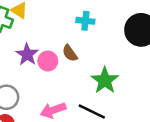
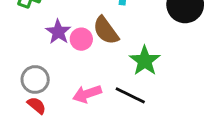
brown semicircle: (70, 53) -> (106, 30), size x1.5

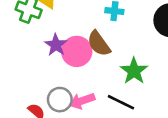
pink circle: (81, 39) -> (77, 51), size x1.5
gray circle: (35, 79) -> (60, 100), moved

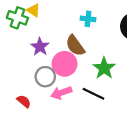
pink circle: (77, 51) -> (65, 64), moved
gray circle: (60, 100) -> (45, 77), moved

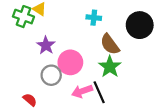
brown semicircle: (75, 46) -> (110, 44), moved
pink arrow: (61, 93) -> (82, 91), moved
black line: (93, 94) -> (99, 92), turned 40

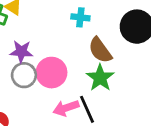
purple star: (46, 45) -> (21, 52), turned -30
gray circle: (51, 75) -> (24, 75), moved

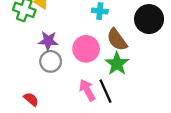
pink circle: (52, 73) -> (86, 49), moved
pink arrow: (66, 108) -> (87, 90), turned 80

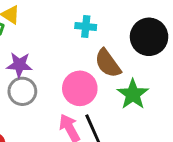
pink circle: (86, 49) -> (80, 88), moved
green star: (117, 64) -> (133, 94), moved

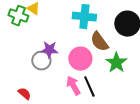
cyan cross: (86, 27) -> (84, 17), size x1.6
purple star: (19, 65) -> (49, 50), moved

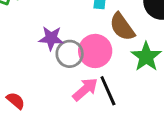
gray circle: (41, 61) -> (70, 54), moved
pink arrow: (73, 86) -> (85, 89), turned 78

